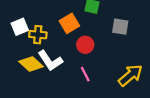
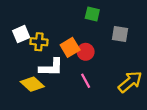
orange square: (69, 23) -> (70, 47), moved
white L-shape: (50, 61) -> (51, 67), turned -55
yellow diamond: (31, 64) -> (32, 84), moved

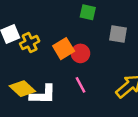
yellow cross: (39, 42) -> (30, 43), turned -30
white L-shape: (51, 67) -> (43, 95), moved

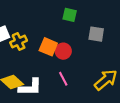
orange square: (64, 49) -> (48, 47), turned -36

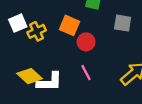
orange square: (48, 47) -> (70, 25), moved

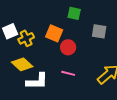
pink line: (86, 73) -> (68, 73), turned -48
yellow diamond: (30, 76) -> (22, 64), moved

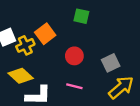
gray square: (99, 31) -> (111, 63), moved, turned -35
orange square: (54, 33) -> (45, 34), moved, turned 30

